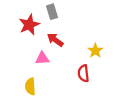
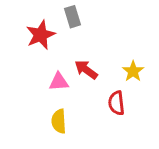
red arrow: (55, 40) -> (86, 70), moved
yellow semicircle: (30, 86) -> (59, 121), moved

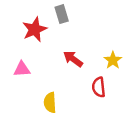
pink triangle: (59, 82) -> (22, 69), moved

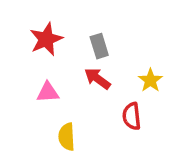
gray rectangle: (62, 14) -> (99, 46), moved
pink triangle: (22, 69) -> (48, 92), moved

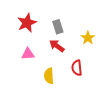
yellow star: (150, 80) -> (88, 38), moved
yellow semicircle: (67, 137) -> (49, 76), moved

